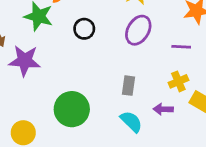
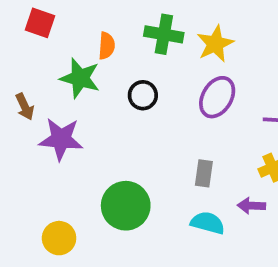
cyan semicircle: (131, 122) -> (208, 223), turned -30

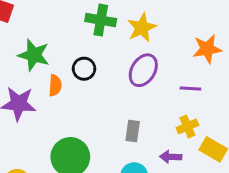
orange semicircle: (107, 46) -> (55, 85), moved

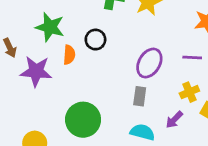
purple ellipse: (143, 70) -> (149, 63), moved
purple arrow: (171, 157) -> (174, 120), turned -48

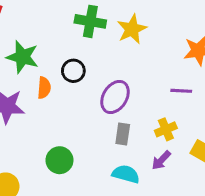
purple ellipse: (149, 63) -> (115, 97), moved
yellow cross: (189, 92) -> (166, 129), moved
green circle: (83, 120) -> (59, 160), size x0.7

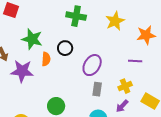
yellow star: (132, 29) -> (115, 21), moved

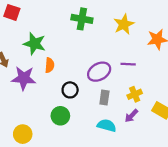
black circle: (65, 48) -> (70, 90), moved
purple line: (135, 61) -> (128, 64), moved
purple ellipse: (92, 65) -> (99, 72), turned 30

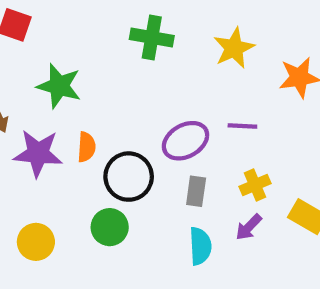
orange semicircle: (50, 65) -> (86, 147), moved
black circle: (70, 90) -> (129, 177), size x1.5
cyan semicircle: (107, 125) -> (200, 246), turned 72
yellow circle: (23, 134) -> (36, 242), moved

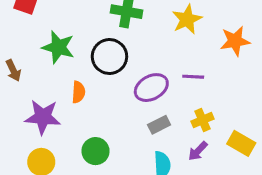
purple star: (38, 153) -> (43, 117), moved
black circle: (129, 177) -> (109, 57), moved
gray rectangle: (196, 191) -> (159, 125), turned 55

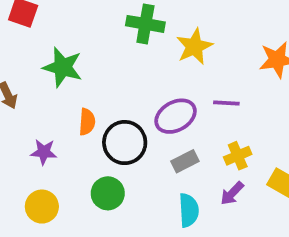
yellow star: (187, 19) -> (194, 47), moved
black circle: (109, 57) -> (125, 143), moved
purple star: (43, 117) -> (44, 152), size x0.6

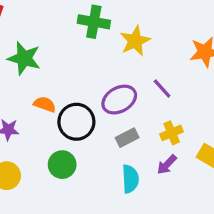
purple line: (226, 103) -> (162, 88), turned 45
orange semicircle: (87, 122) -> (45, 104), turned -75

